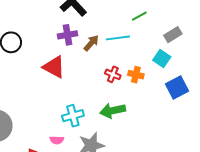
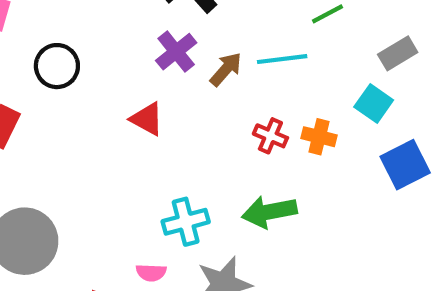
purple cross: (68, 35) -> (176, 52), turned -30
red triangle: (54, 67) -> (147, 119), size x0.7

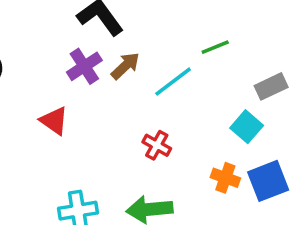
cyan line: (282, 59) -> (173, 82), turned -36
brown arrow: (226, 69) -> (125, 66), moved
orange cross: (319, 137) -> (225, 178), moved

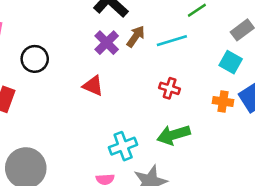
cyan line: (173, 82) -> (172, 41), turned 32

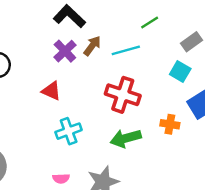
red cross: (170, 88) -> (123, 95), size x1.8
orange cross: (223, 101) -> (170, 124), moved
cyan cross: (123, 146) -> (69, 131), moved

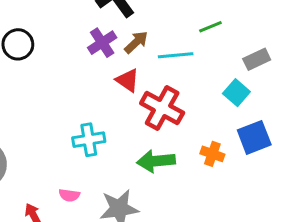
red triangle: (51, 91) -> (128, 80), moved

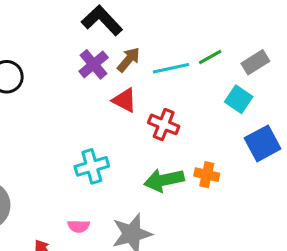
green line: (210, 27) -> (210, 57), moved
red cross: (162, 108) -> (164, 124), size x0.7
orange cross: (212, 154) -> (207, 175), moved

